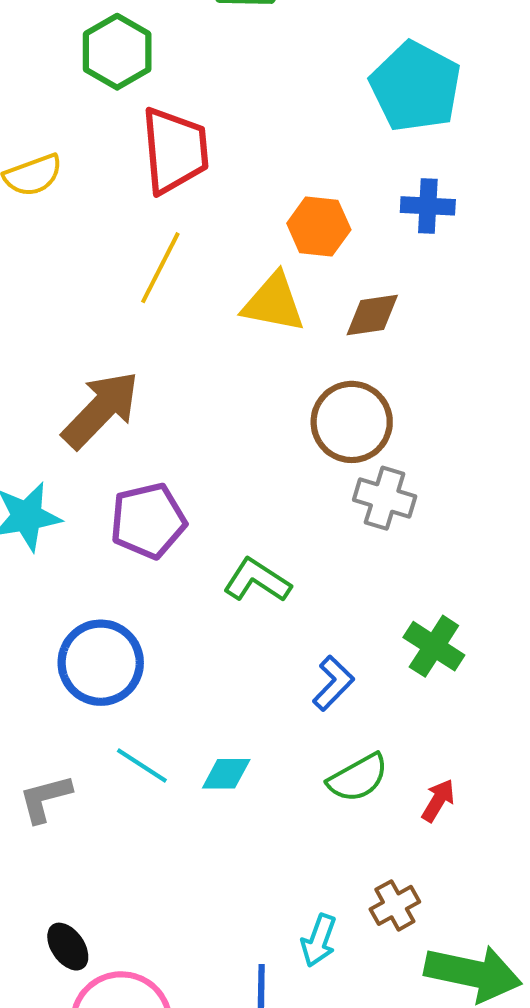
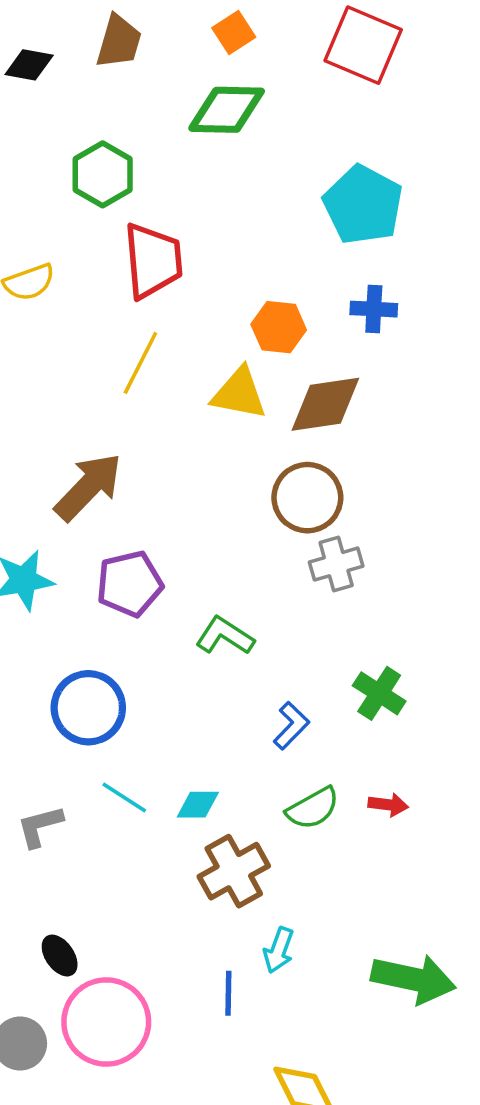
brown diamond: (372, 315) -> (325, 404), size x1.5
gray cross: (385, 498) -> (336, 564), turned -33
red arrow: (438, 801) -> (388, 805), moved, turned 66
brown cross: (395, 905) -> (234, 871), moved, size x1.6

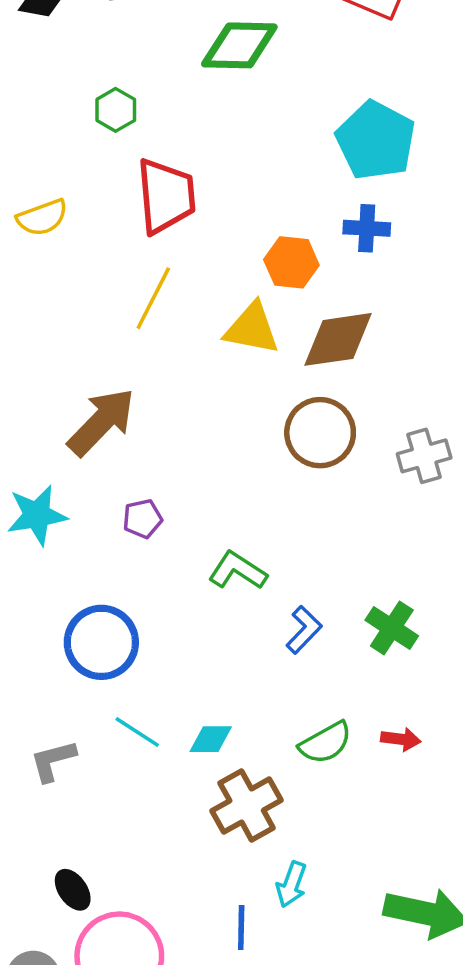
green hexagon: (103, 174) -> (116, 110), size x0.7
blue cross: (374, 309) -> (367, 228), moved
gray cross: (336, 564) -> (424, 456), moved
purple pentagon: (130, 584) -> (143, 519), size x0.6
blue L-shape: (291, 726) -> (304, 630), moved

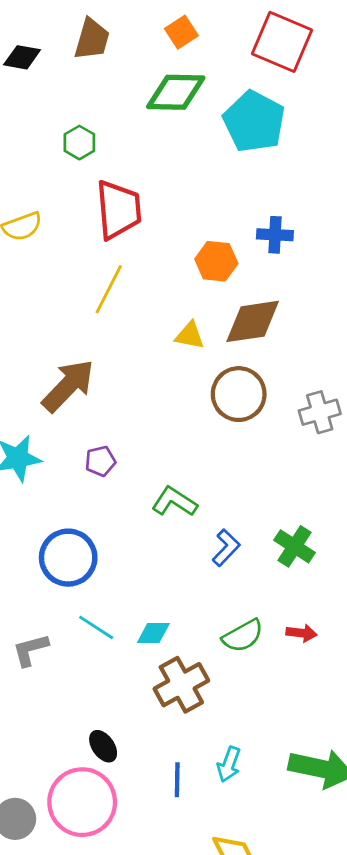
cyan pentagon: (376, 140) -> (254, 122), moved
yellow triangle: (252, 329) -> (190, 335), moved, size x0.7
cyan arrow: (291, 884) -> (229, 764), moved
black ellipse: (73, 890) -> (103, 746), moved

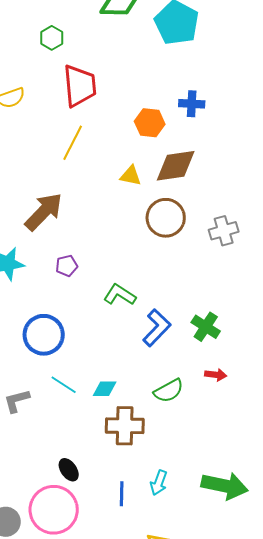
blue L-shape: (226, 548) -> (157, 328), size x1.4
red arrow: (302, 633) -> (216, 375), moved
brown cross: (181, 685) -> (125, 426), turned 30

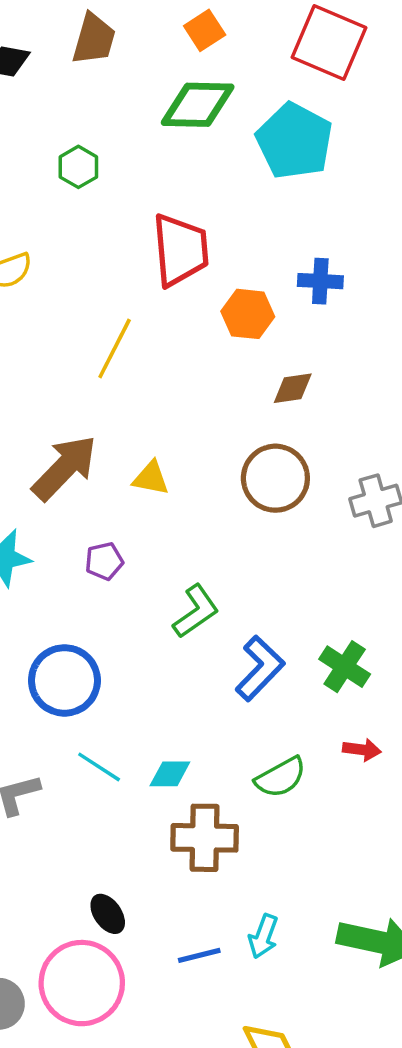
red trapezoid: (80, 86) -> (180, 250), moved
brown diamond: (176, 166) -> (293, 388), size x0.6
yellow triangle: (131, 176) -> (151, 478), moved
green L-shape: (120, 295) -> (196, 611), turned 112
blue line: (122, 494) -> (199, 955), turned 75

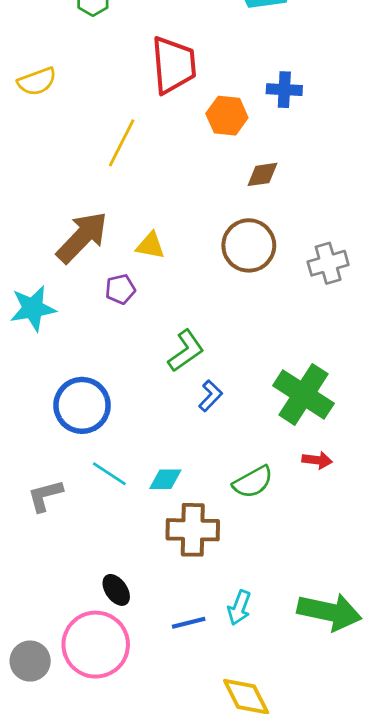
purple pentagon: (104, 561) -> (120, 289), moved
green cross: (345, 667) -> (303, 394), size x1.5
blue L-shape: (260, 668) -> (211, 396), moved, size x0.6

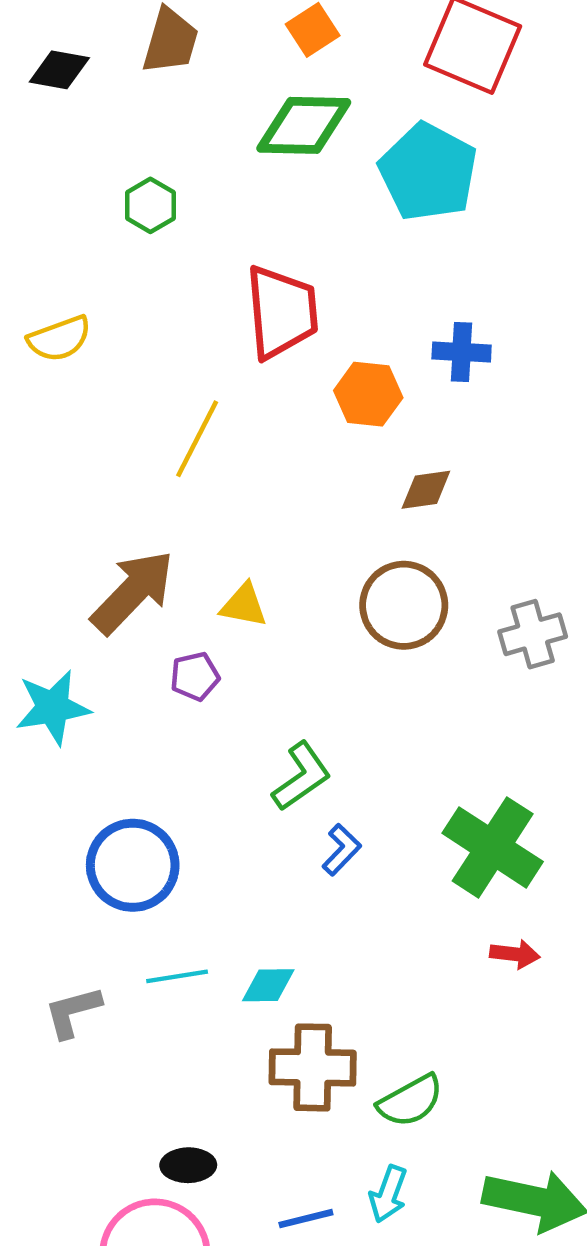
cyan line: (109, 474) -> (177, 976), turned -42
green semicircle: (253, 482) -> (410, 1101), moved
black ellipse: (116, 590) -> (188, 1165), turned -56

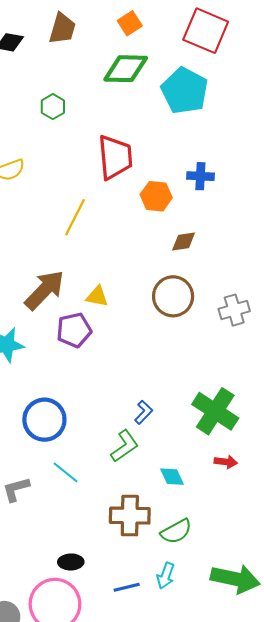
purple pentagon: (195, 676) -> (74, 330), size x1.5
green L-shape: (302, 776) -> (125, 446), moved
cyan line: (177, 976) -> (66, 472), turned 48
cyan diamond: (268, 985) -> (172, 477), moved, turned 65

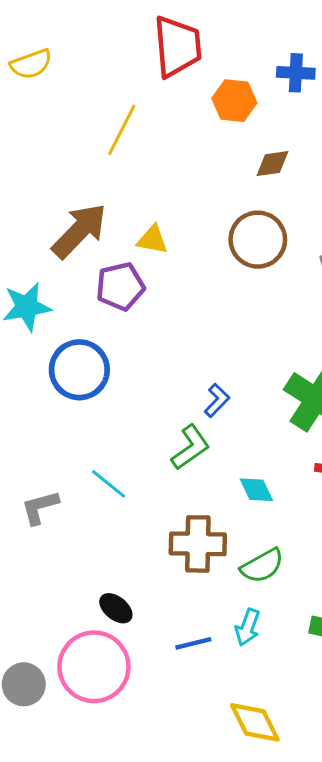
blue circle: (44, 420) -> (79, 370), moved
black ellipse: (71, 562) -> (116, 608), turned 40

